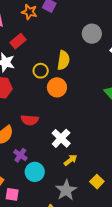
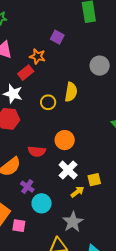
orange star: (29, 12) -> (37, 56), moved
orange circle: (57, 87) -> (65, 140), moved
yellow square: (97, 182) -> (94, 180), moved, turned 32

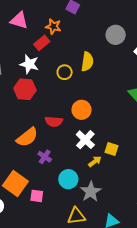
yellow square: (94, 180) -> (112, 149), turned 32
cyan circle: (42, 203) -> (68, 179), moved

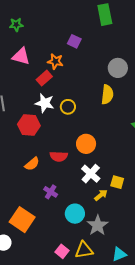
yellow semicircle: (87, 62) -> (107, 95), moved
white star: (29, 64) -> (45, 103), moved
orange semicircle: (27, 137) -> (32, 164), moved, size x0.7
pink square: (37, 196) -> (62, 251), moved, turned 32

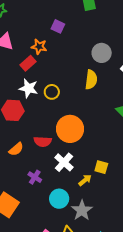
orange circle: (86, 144) -> (70, 129), size x1.4
white cross: (91, 174) -> (64, 162), moved

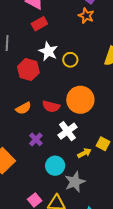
orange star: (39, 47) -> (86, 16), moved
red rectangle: (28, 63) -> (39, 24), moved

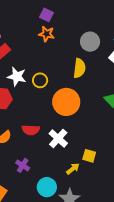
orange circle: (80, 100) -> (66, 102), moved
white cross: (67, 131) -> (58, 138), moved

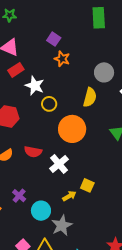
purple square: (47, 15) -> (54, 39), moved
white star: (17, 77) -> (35, 86), moved
purple cross: (23, 165) -> (19, 196), moved

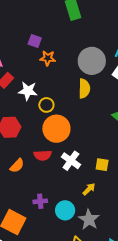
gray circle: (104, 72) -> (92, 61), size x1.4
orange circle: (72, 129) -> (56, 129), moved
yellow square: (87, 185) -> (102, 165), moved
purple cross: (19, 196) -> (40, 201), turned -32

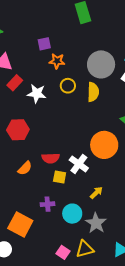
purple square: (35, 41) -> (44, 44), turned -32
yellow circle: (46, 105) -> (68, 86), moved
orange circle: (56, 129) -> (104, 145), moved
yellow square: (102, 165) -> (60, 177), moved

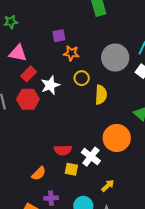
yellow semicircle: (93, 92) -> (101, 95), moved
white star: (37, 94) -> (50, 85), turned -30
red hexagon: (18, 130) -> (28, 99), moved
orange semicircle: (25, 168) -> (39, 173), moved
purple cross: (48, 204) -> (51, 198), moved

